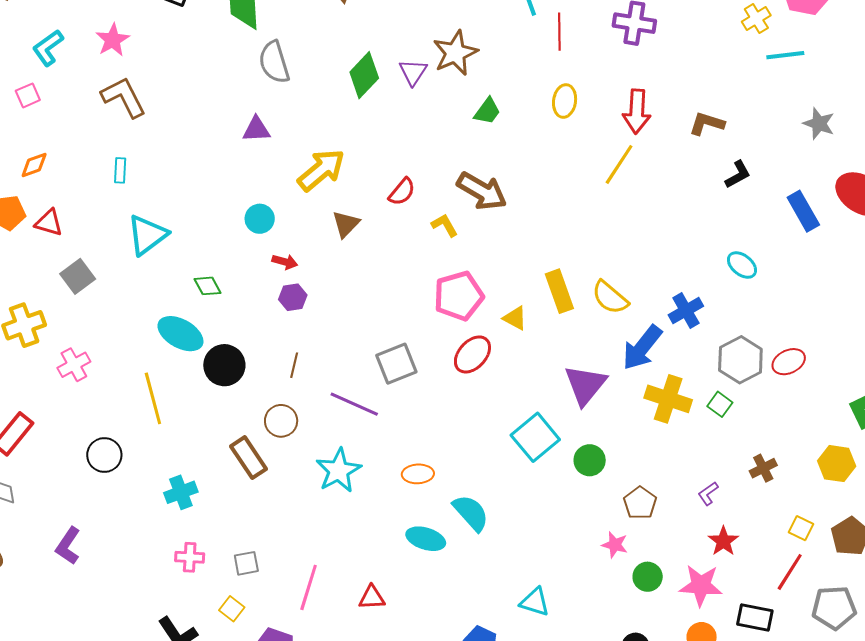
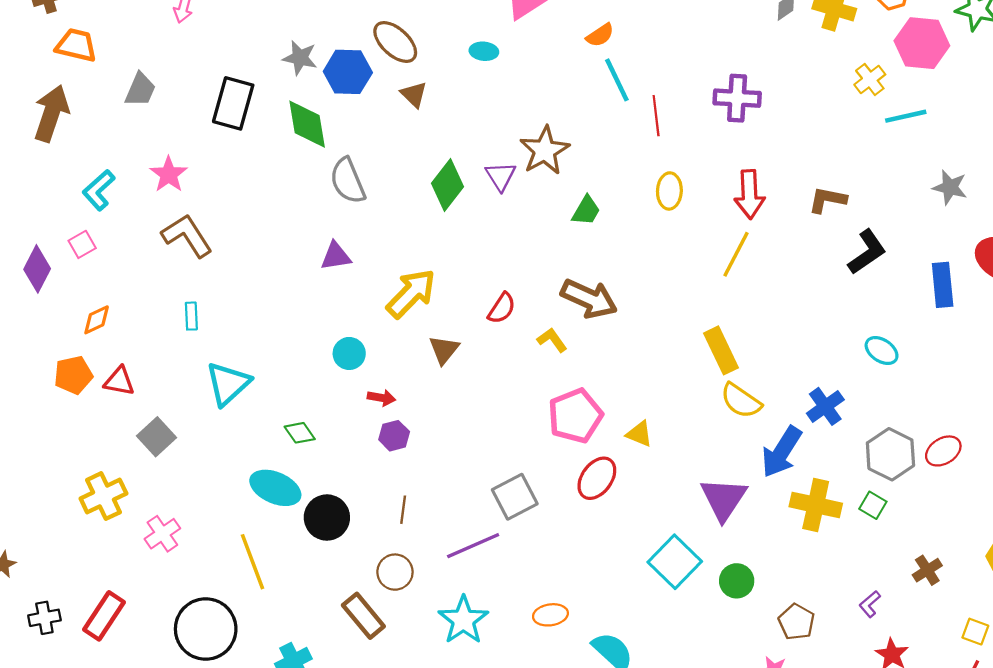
black L-shape: (738, 174) -> (867, 252), size x1.4
blue rectangle: (803, 211) -> (943, 285), turned 30
yellow rectangle: (559, 291) -> (721, 350), moved
purple line: (354, 404) -> (473, 546), turned -42
black circle: (104, 455) -> (206, 629), size x1.6

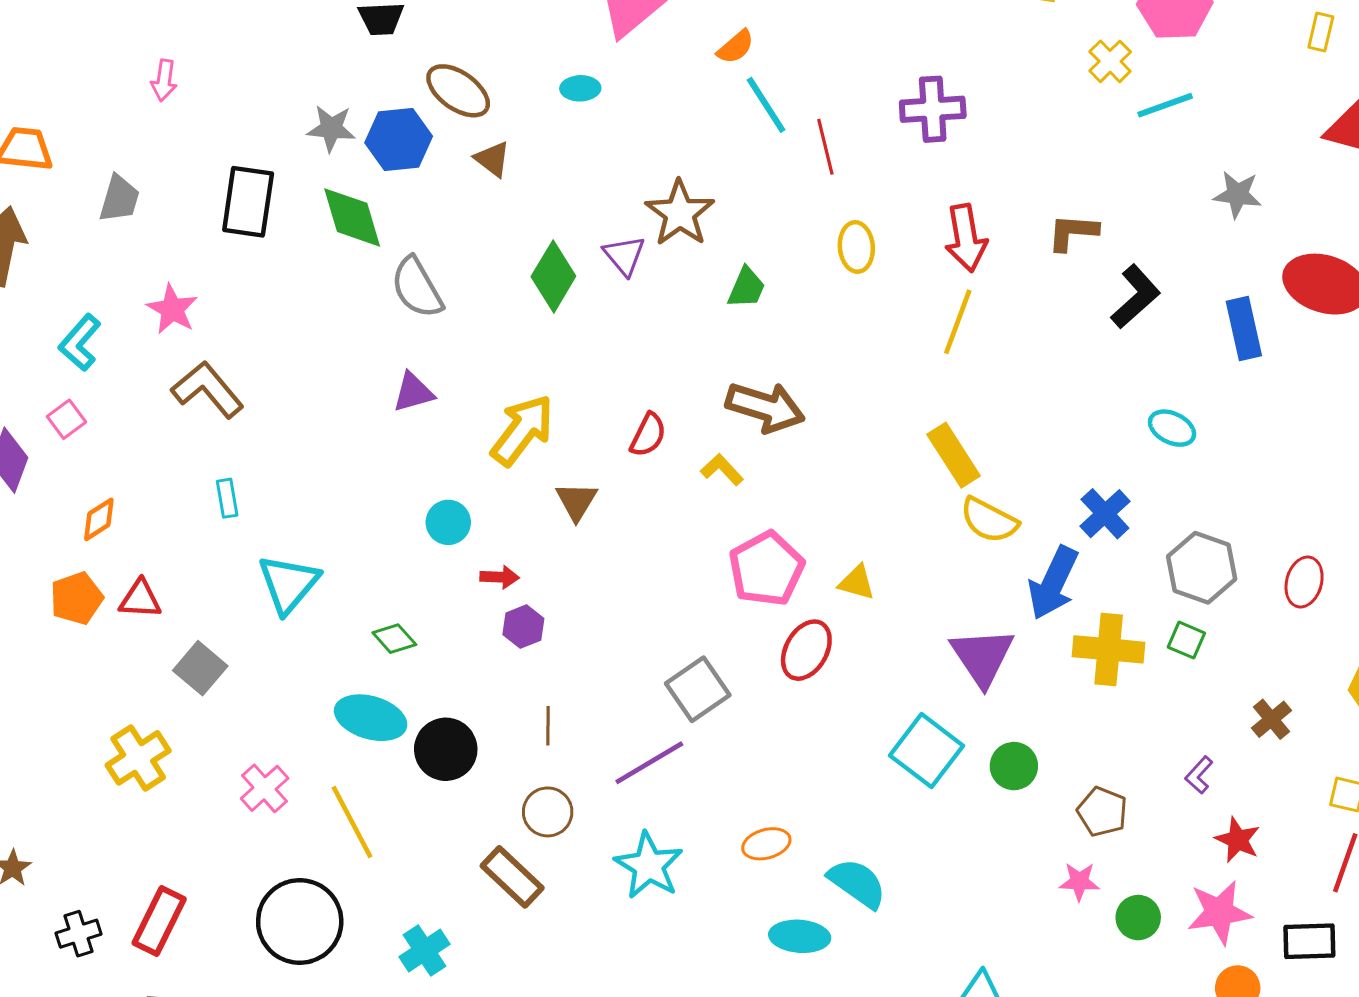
red ellipse: (943, 451) -> (1304, 582), moved, turned -36
pink cross: (162, 534) -> (265, 788), moved

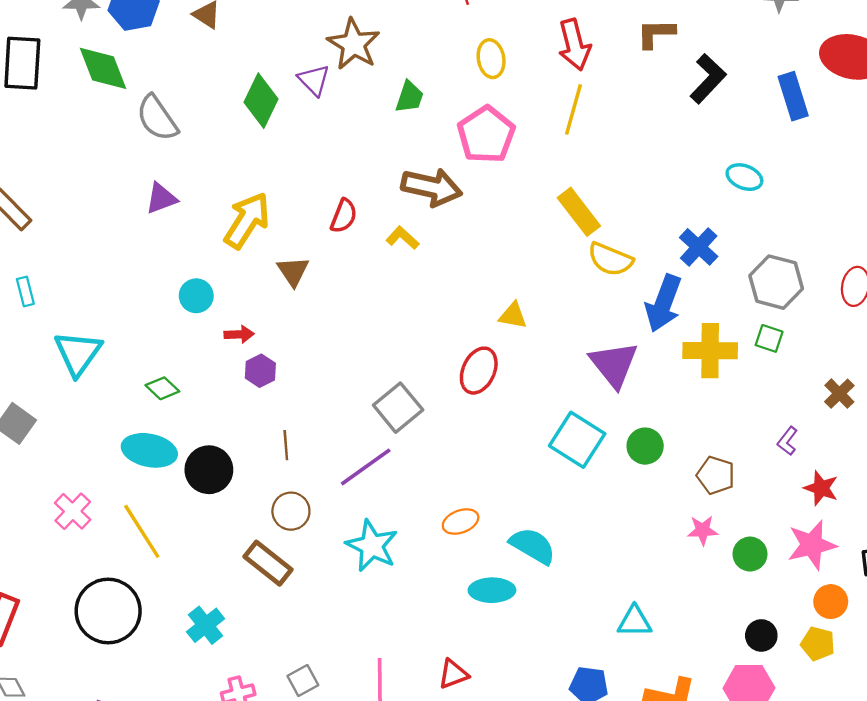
pink pentagon: (766, 569) -> (486, 135), moved

